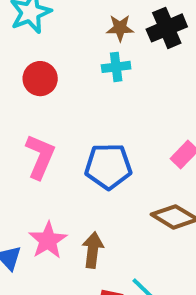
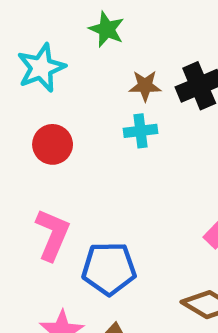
blue pentagon: (108, 166) -> (109, 269), moved

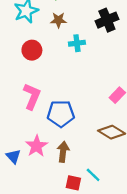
brown star: (145, 86) -> (58, 20), moved

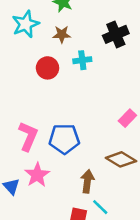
red circle: (32, 50) -> (48, 68), moved
pink L-shape: (32, 96) -> (28, 136), moved
brown arrow: (63, 152) -> (87, 181), moved

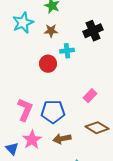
red circle: (48, 68) -> (48, 64), moved
pink rectangle: (127, 118) -> (90, 96), moved
brown arrow: (87, 181) -> (62, 139), moved, turned -108

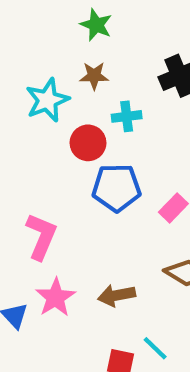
cyan star: (23, 23) -> (47, 100), moved
blue pentagon: (53, 112) -> (116, 188), moved

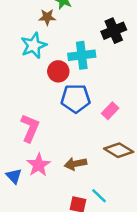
brown star: (94, 76) -> (47, 17), moved
cyan cross: (127, 116) -> (82, 55), size x1.5

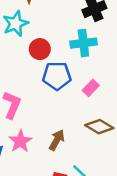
cyan cross: (82, 55) -> (83, 43), moved
brown arrow: (76, 164) -> (57, 140), turned 130

